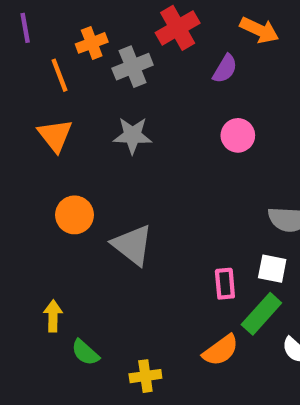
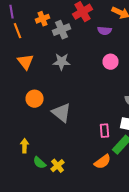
purple semicircle: (225, 69) -> (104, 31), turned 64
orange line: (59, 75) -> (18, 31), moved
yellow cross: (145, 376) -> (58, 166), moved, turned -32

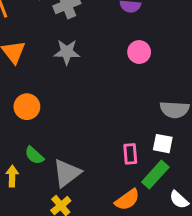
gray triangle: (62, 113) -> (67, 173), moved, turned 45
green semicircle: (40, 163) -> (34, 155), moved

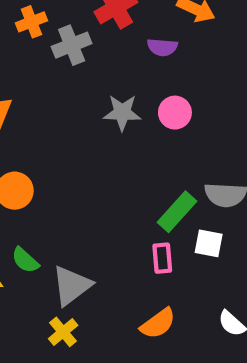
gray star: (67, 52) -> (122, 113), moved
green rectangle: (155, 175) -> (177, 212), moved

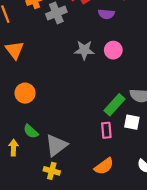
yellow cross: (63, 332) -> (52, 171), turned -35

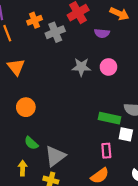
green rectangle: (114, 105) -> (110, 118), turned 60
pink rectangle: (106, 130) -> (106, 151), moved
yellow arrow: (13, 148) -> (23, 168), moved

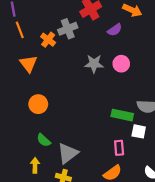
orange cross: (35, 20) -> (48, 40), moved, turned -32
purple semicircle: (102, 33) -> (115, 30), turned -40

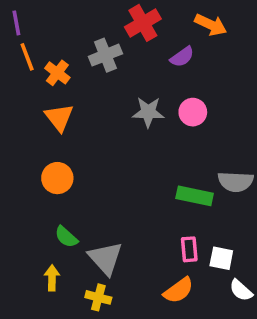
orange cross: (48, 40) -> (57, 73), moved
orange triangle: (28, 64) -> (59, 117), moved
white square: (139, 131) -> (221, 258), moved
gray triangle: (68, 153) -> (105, 258), turned -35

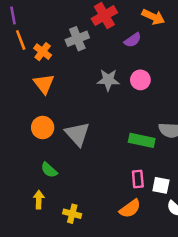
gray triangle: (105, 258) -> (77, 134), moved

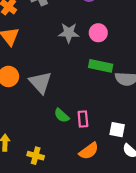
green rectangle: (142, 140) -> (101, 66), moved
green semicircle: (49, 170) -> (62, 115), moved
pink rectangle: (138, 179) -> (83, 119), moved

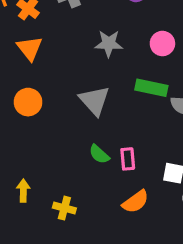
pink circle: (98, 33) -> (162, 44), moved
gray triangle: (40, 82) -> (94, 100), moved

